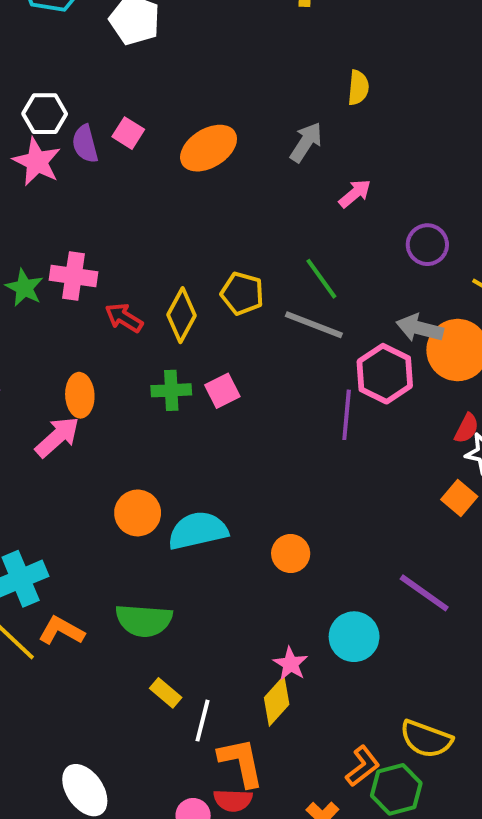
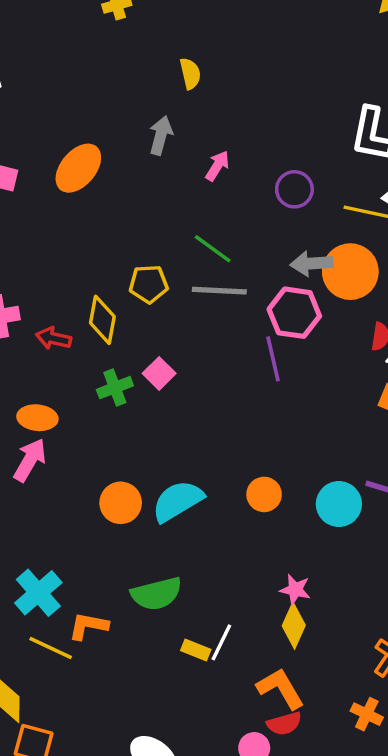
orange ellipse: (80, 395) -> (37, 418), turned -63
cyan circle: (354, 637) -> (339, 504), moved
white line: (203, 721) -> (221, 642), moved, turned 30

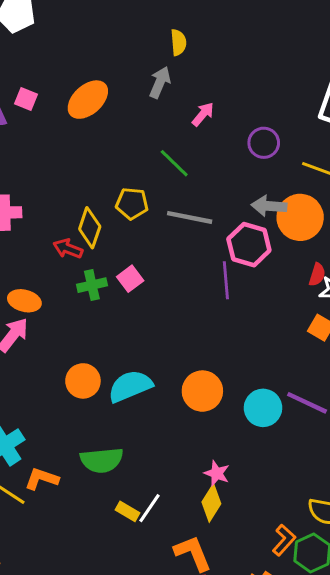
yellow semicircle: (190, 74) -> (178, 42), moved
green line: (213, 249) -> (174, 163), moved
red arrow: (53, 338) -> (68, 249), moved
orange circle: (264, 494) -> (202, 391), size x1.4

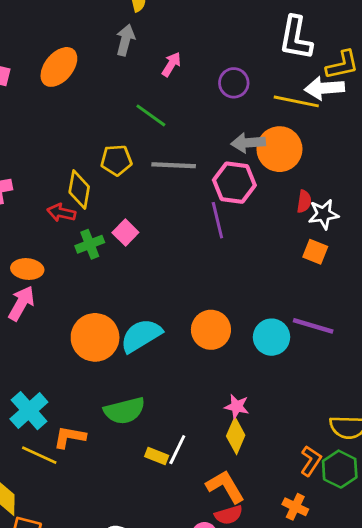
orange circle: (83, 381) -> (95, 337), size x1.4

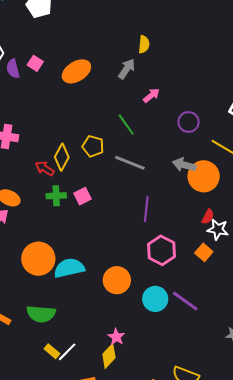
pink hexagon: (234, 183) -> (162, 250), moved

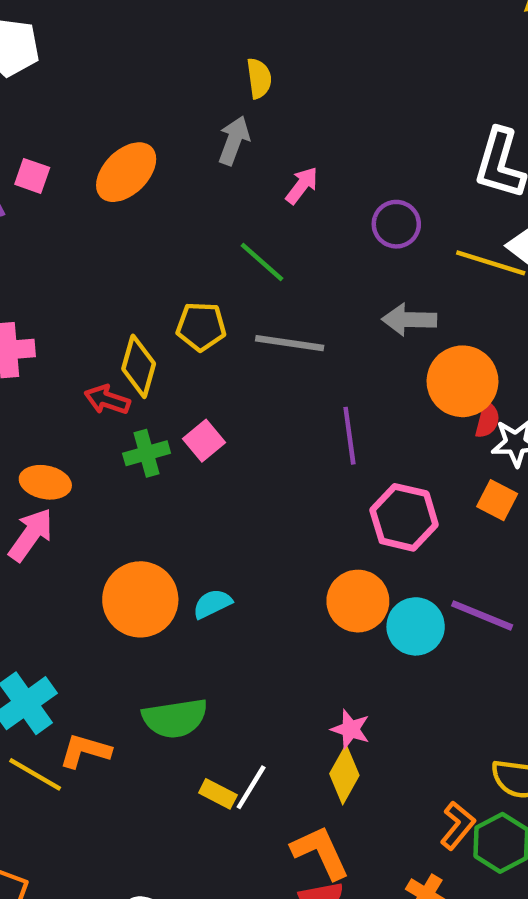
orange circle: (204, 176) -> (462, 381), moved
cyan semicircle: (69, 268) -> (212, 604), size x0.6
orange circle: (117, 280) -> (358, 601), moved

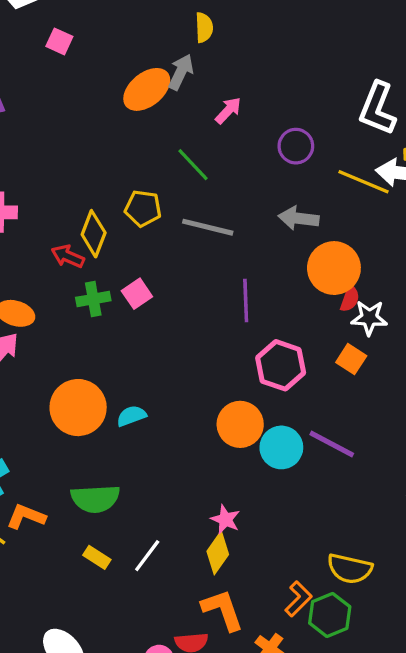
orange ellipse: (126, 172) -> (147, 89), moved
pink square: (32, 176) -> (59, 41), moved
yellow rectangle: (218, 794) -> (97, 557), moved
orange L-shape: (320, 852) -> (223, 610), moved

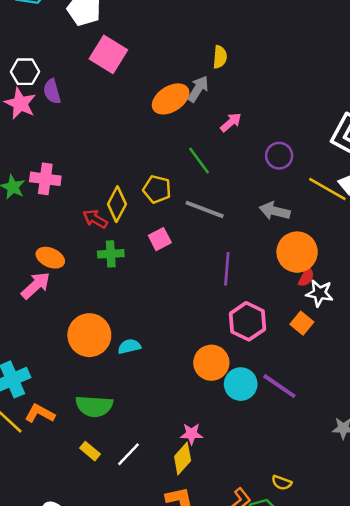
pink square: (59, 41) -> (108, 54), size x1.8
pink square: (137, 294) -> (160, 239), moved
pink star: (225, 519) -> (191, 434), turned -30
yellow semicircle: (350, 569) -> (282, 483), size x0.6

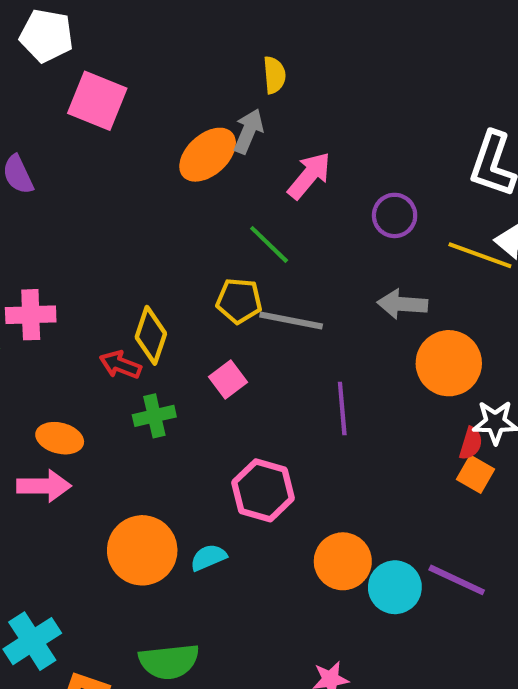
pink arrow: (231, 122) -> (309, 176), size x1.4
yellow pentagon: (157, 189) -> (239, 301), moved
red semicircle: (306, 277) -> (471, 443), moved
pink arrow: (36, 285) -> (44, 486), turned 52
pink hexagon: (248, 321) -> (263, 490), moved

